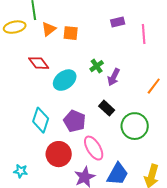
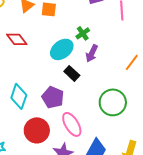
green cross: (97, 66) -> (83, 33), moved
cyan ellipse: (65, 80) -> (62, 49), moved
black rectangle: (107, 108) -> (72, 73), moved

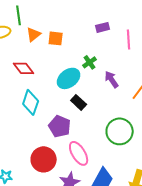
purple arrow: (92, 53) -> (112, 79), moved, turned 120
cyan diamond: (19, 96) -> (31, 102), moved

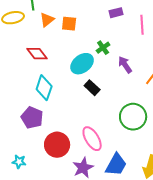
purple pentagon: (60, 126) -> (32, 118), moved

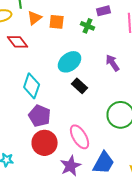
green cross: (103, 48) -> (88, 26), moved, turned -32
red diamond: (37, 54) -> (18, 42), moved
purple pentagon: (32, 118) -> (40, 116), moved

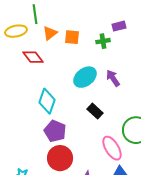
green cross: (88, 26) -> (103, 41), turned -32
purple arrow: (113, 63) -> (113, 78), moved
black rectangle: (80, 86) -> (95, 111), moved
pink ellipse: (80, 137) -> (112, 148), moved

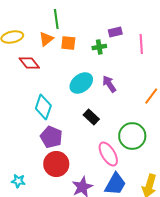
green line: (35, 14) -> (56, 19), moved

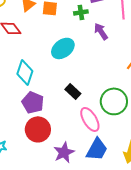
purple arrow: (109, 84) -> (101, 31), moved
black rectangle: (91, 117) -> (73, 91), moved

